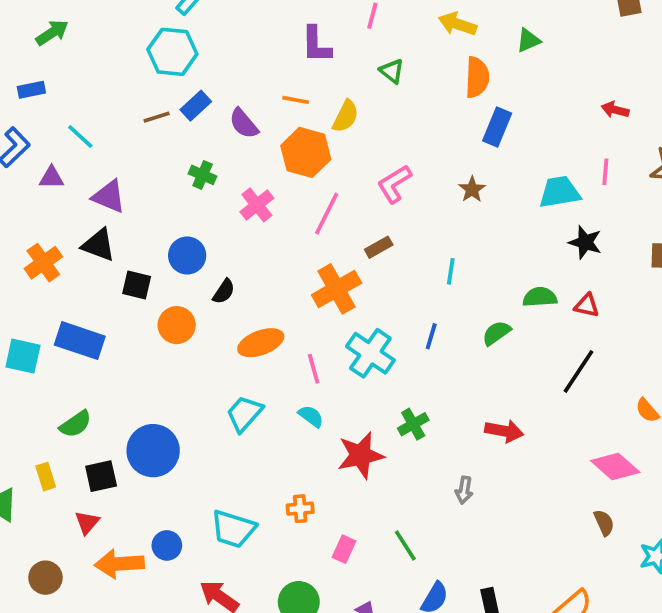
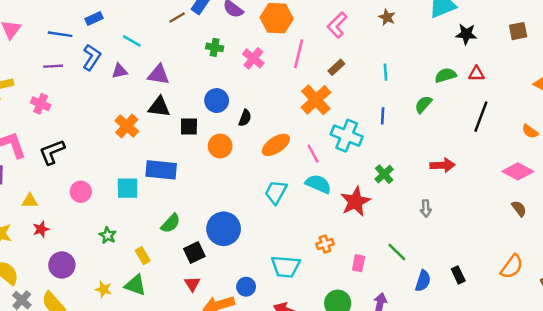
cyan semicircle: (311, 416) -> (318, 184), size x1.5
yellow rectangle: (46, 477) -> (143, 256), moved

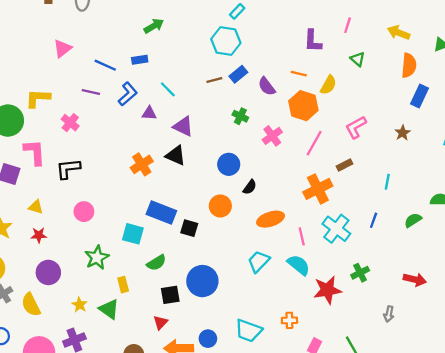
black square: (189, 127) -> (189, 228), moved
cyan square: (128, 188) -> (133, 234), moved
green star: (108, 235) -> (97, 258), size x1.5

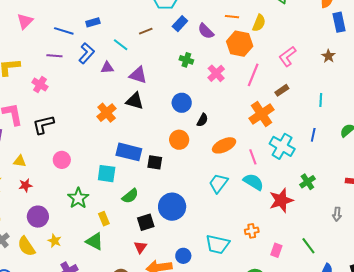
brown line: (214, 80) -> (146, 31), moved
blue rectangle: (419, 96) -> (339, 22), turned -30
yellow star: (80, 305) -> (55, 241), moved

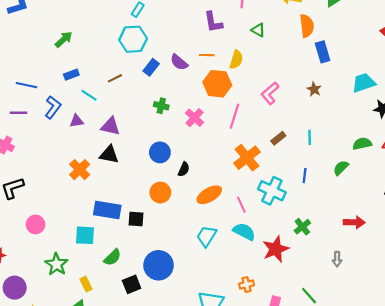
blue rectangle: (93, 22) -> (71, 75), moved
purple semicircle: (206, 31) -> (179, 62), moved
brown rectangle: (282, 90) -> (278, 138), moved

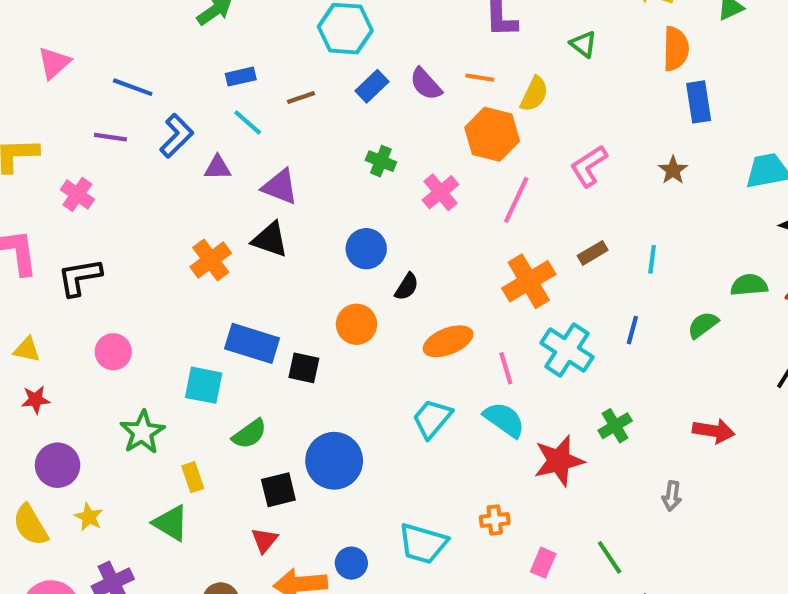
blue rectangle: (71, 75) -> (241, 77), moved

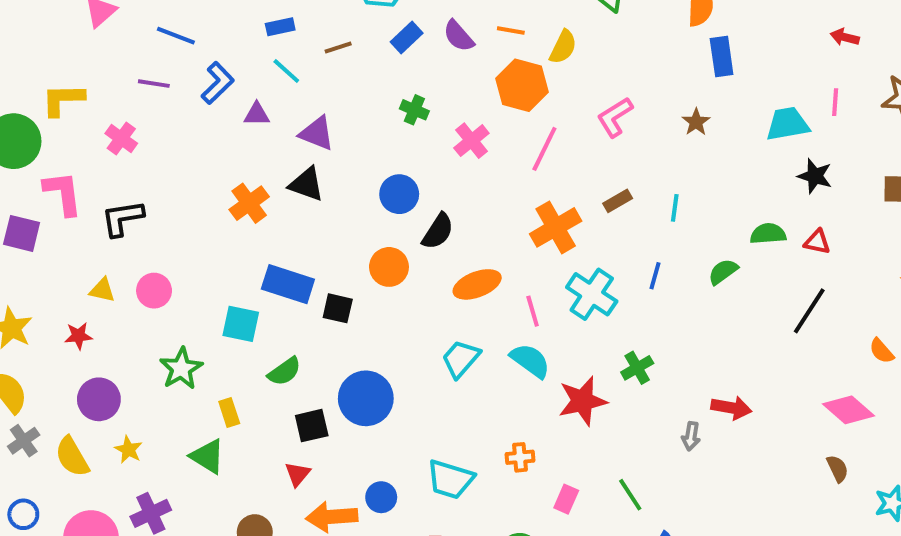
black semicircle: (407, 287) -> (438, 231), size x1.4
yellow triangle: (27, 350) -> (102, 290), moved
red arrow: (714, 431) -> (731, 408), moved

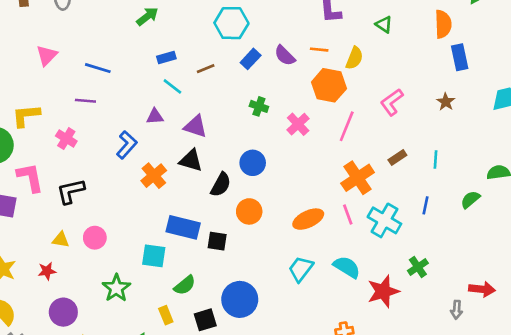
blue L-shape: (218, 83) -> (127, 145), moved
black semicircle: (438, 231) -> (221, 185), moved
pink line: (533, 311) -> (348, 214), moved
yellow rectangle: (229, 412) -> (166, 315), moved

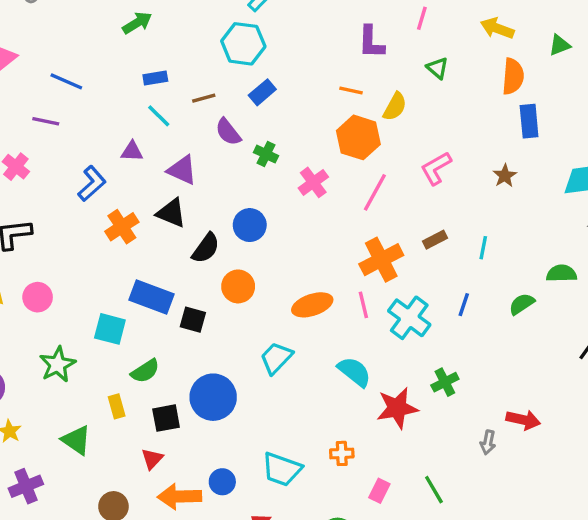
purple semicircle: (285, 56) -> (228, 132), moved
cyan trapezoid: (301, 269) -> (276, 358), moved

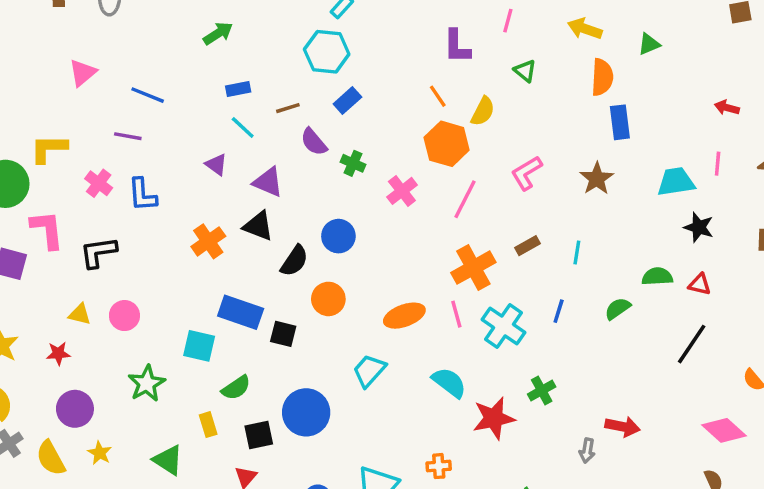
orange line: (351, 91) -> (438, 96), turned 45
purple triangle: (132, 151) -> (216, 165), turned 35
brown star: (505, 176) -> (597, 179), size x1.4
blue L-shape: (92, 184) -> (142, 195), moved, turned 129

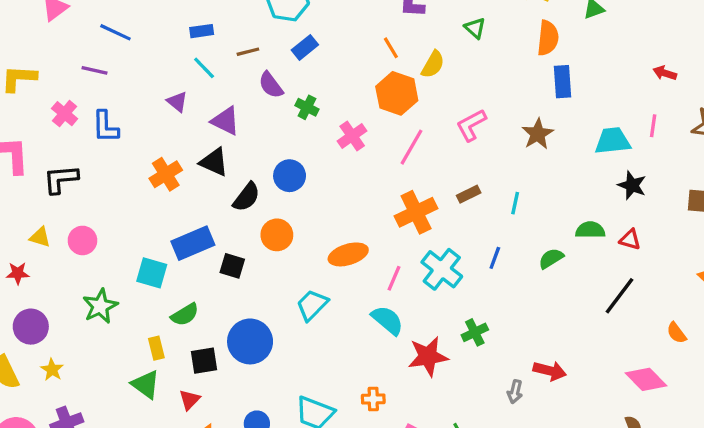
blue rectangle: (241, 312) -> (193, 243), turned -45
pink line: (456, 314) -> (394, 278), moved, turned 35
green triangle: (168, 460) -> (146, 384), moved

